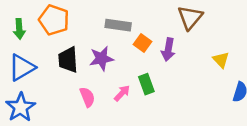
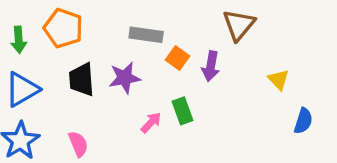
pink semicircle: (87, 97) -> (78, 144), moved

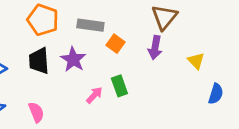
orange pentagon: (63, 28) -> (43, 20), moved
purple arrow: (211, 66) -> (155, 48), moved
purple star: (125, 78) -> (73, 59), turned -30

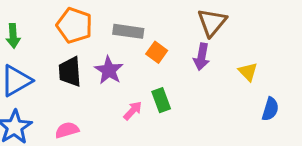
pink semicircle: (36, 112) -> (67, 130), turned -84

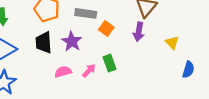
pink semicircle: (67, 130) -> (63, 72), moved

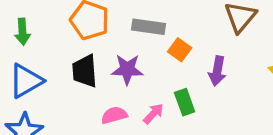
purple arrow: (139, 32) -> (217, 71), moved
purple star: (72, 41) -> (127, 69), turned -30

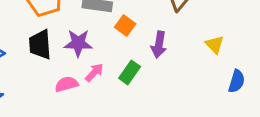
green rectangle: (185, 102) -> (130, 72), turned 55
pink arrow: (153, 114) -> (94, 72), moved

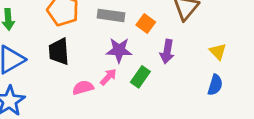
orange square: (125, 26) -> (146, 23), moved
purple star: (78, 43) -> (119, 50), moved
blue semicircle: (237, 81) -> (215, 85), moved

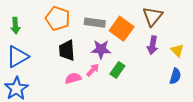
orange square: (146, 23) -> (122, 29), size x1.6
black trapezoid: (59, 52) -> (67, 50), moved
purple arrow: (167, 52) -> (153, 45), moved

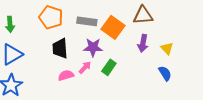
brown triangle: (153, 16) -> (143, 15), turned 45
blue semicircle: (175, 76) -> (165, 73), turned -49

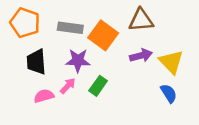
purple arrow: (143, 43) -> (141, 56), turned -114
yellow triangle: (167, 48) -> (171, 62), size x1.5

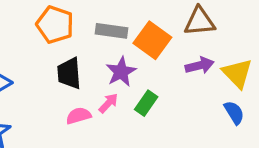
purple star: (78, 61) -> (121, 72), turned -30

